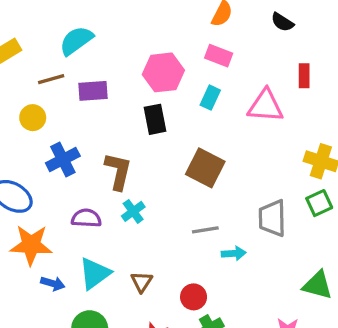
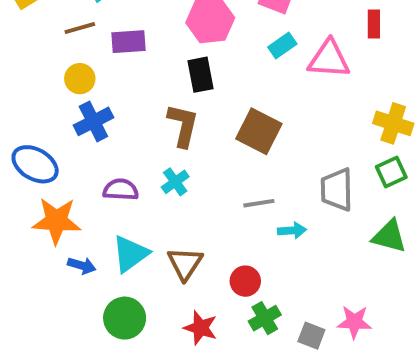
cyan rectangle: (210, 98) -> (282, 46), moved, turned 30
yellow circle: (33, 118) -> (80, 79), moved
brown L-shape: (118, 171) -> (183, 125), moved
brown triangle: (142, 282) -> (185, 264), size x1.4
green triangle: (318, 285) -> (389, 236), moved

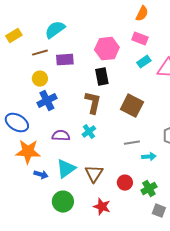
green cross: (265, 318) -> (149, 189), moved

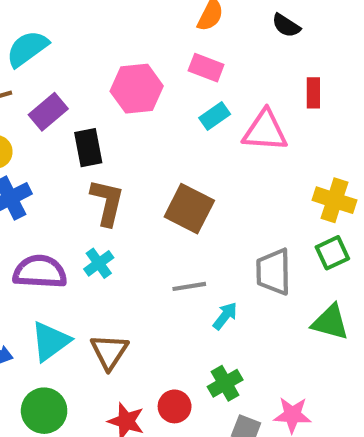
purple rectangle: (65, 60) -> (48, 112), turned -36
black rectangle: (102, 77) -> (88, 148), moved
purple semicircle: (61, 136) -> (40, 272), size x1.4
cyan arrow: (149, 157) -> (225, 316), turned -48
red circle: (125, 183) -> (175, 406), moved

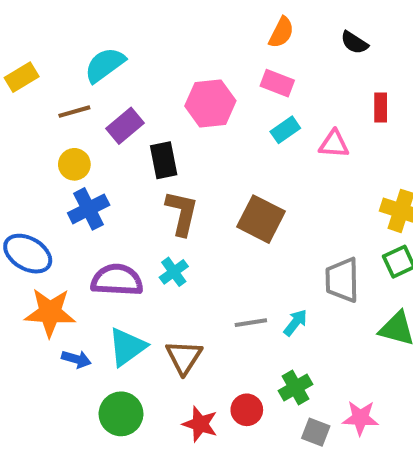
pink triangle: (265, 131) -> (334, 144), size x0.7
gray line: (189, 286) -> (251, 323), moved

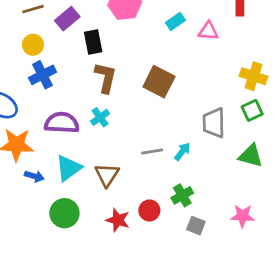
pink star: (360, 418) -> (243, 216), moved

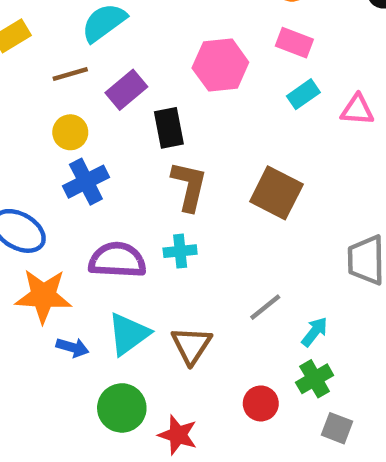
cyan cross: (100, 117) -> (180, 251), turned 30
gray line: (152, 152) -> (265, 307), turned -30
cyan arrow: (182, 152) -> (315, 332), moved
red star: (118, 220) -> (178, 435), moved

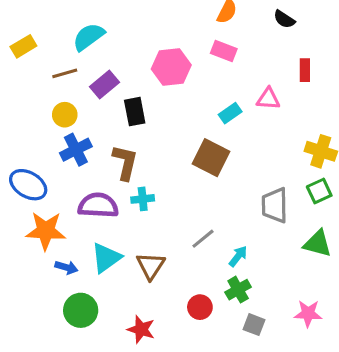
cyan rectangle: (303, 94) -> (230, 113), moved
brown L-shape: (189, 186) -> (125, 162), moved
green circle: (122, 408) -> (81, 310), moved

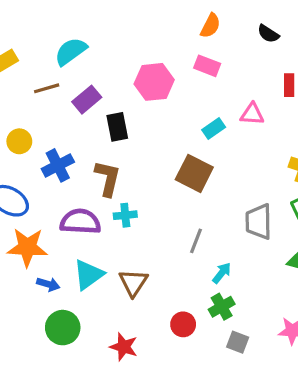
yellow circle: (65, 115) -> (19, 141), moved
gray line: (203, 239) -> (196, 241), moved, turned -30

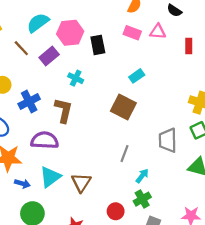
pink hexagon: (154, 82) -> (70, 33), moved
brown line: (47, 88) -> (21, 48), turned 63
pink triangle: (252, 114) -> (158, 32), moved
black rectangle: (117, 127) -> (98, 45), moved
cyan cross: (125, 215) -> (76, 78), moved, turned 32

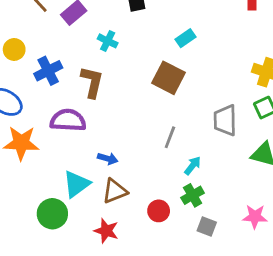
cyan triangle: (50, 177) -> (76, 184), moved
brown triangle: (81, 182) -> (115, 191), moved, turned 35
blue arrow: (22, 184) -> (108, 159), moved

